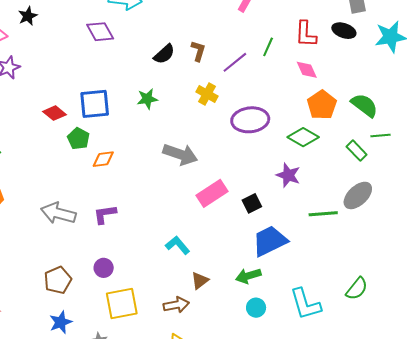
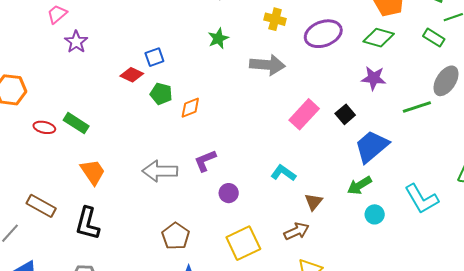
blue square: (95, 104) -> (154, 57), moved, size x0.6
gray arrow: (180, 154) -> (267, 65), moved
purple circle: (104, 268) -> (229, 193), moved

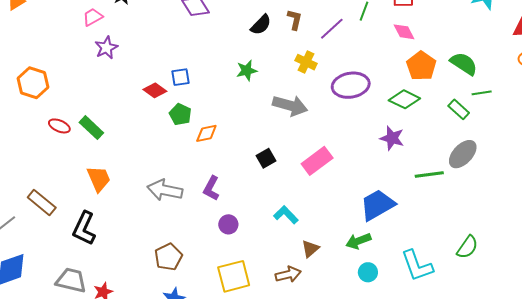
black square: (345, 114) -> (266, 158), moved
purple L-shape: (205, 161) -> (211, 188), turned -50

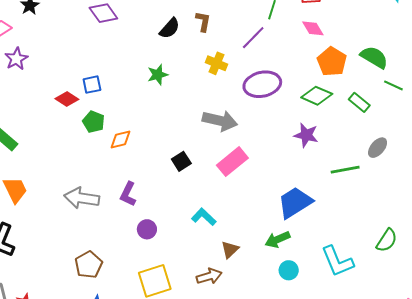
purple line: (332, 29) -> (253, 38), moved
green line: (482, 93) -> (393, 85), turned 36
gray arrow: (290, 106) -> (220, 121), moved
green rectangle: (459, 109) -> (359, 102), moved
gray ellipse: (463, 154) -> (378, 148), size x0.7

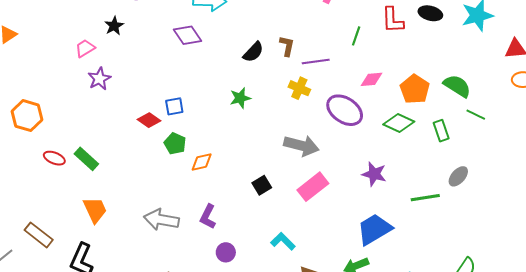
pink diamond: (313, 28) -> (371, 79), moved, turned -65
purple line: (253, 38) -> (316, 61), moved, turned 36
purple ellipse: (262, 84) -> (345, 110), turned 45
green rectangle: (359, 102) -> (441, 131), turned 30
purple star: (306, 135) -> (374, 174), moved

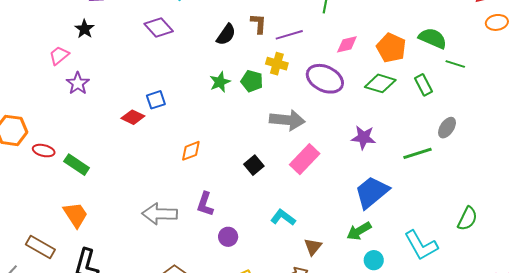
green pentagon: (175, 144) -> (252, 81), moved
red ellipse: (54, 158) -> (44, 151), moved
orange trapezoid: (95, 210) -> (76, 215), moved

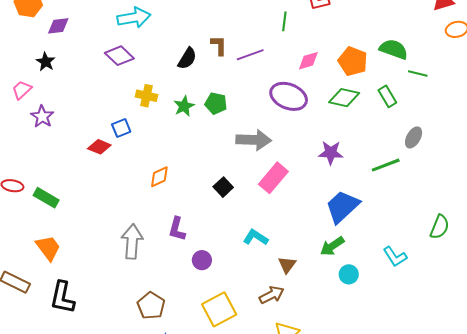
yellow cross: (277, 64) -> (146, 96), moved
gray arrow: (160, 214) -> (132, 242), turned 96
cyan L-shape: (421, 245) -> (395, 257), size x0.7

